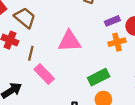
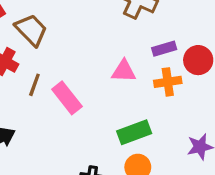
pink triangle: (70, 41) -> (124, 71), moved, size x0.7
pink rectangle: (44, 74) -> (67, 98), moved

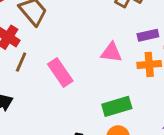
brown line: (34, 85) -> (21, 62), moved

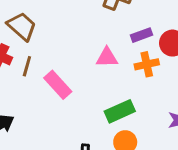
brown line: (21, 62) -> (27, 66), moved

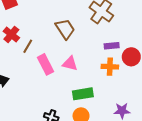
brown trapezoid: (22, 26) -> (65, 29), moved
pink triangle: (107, 57) -> (70, 64), moved

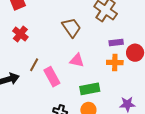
brown line: (28, 46) -> (34, 65), moved
pink rectangle: (45, 64) -> (52, 77), moved

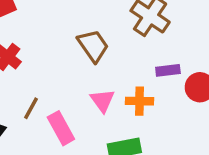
pink triangle: (77, 60) -> (103, 101), turned 42
orange cross: (115, 63) -> (139, 101), moved

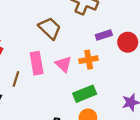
pink rectangle: (61, 128) -> (37, 63), moved, turned 30

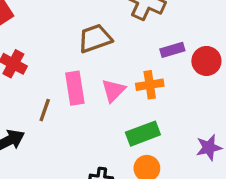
brown trapezoid: (50, 28) -> (95, 38), turned -65
pink triangle: (63, 64) -> (113, 90), turned 30

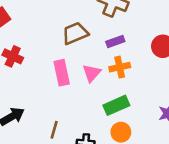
purple rectangle: (172, 50) -> (115, 42), moved
brown line: (45, 110) -> (54, 130), moved

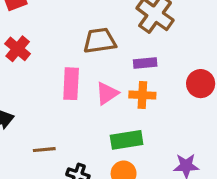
brown line: (54, 130) -> (44, 150), turned 54

